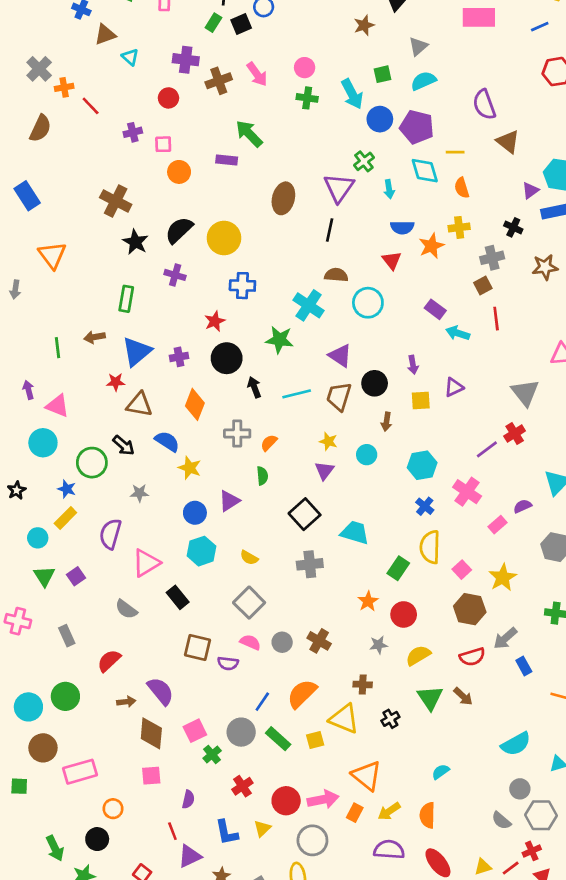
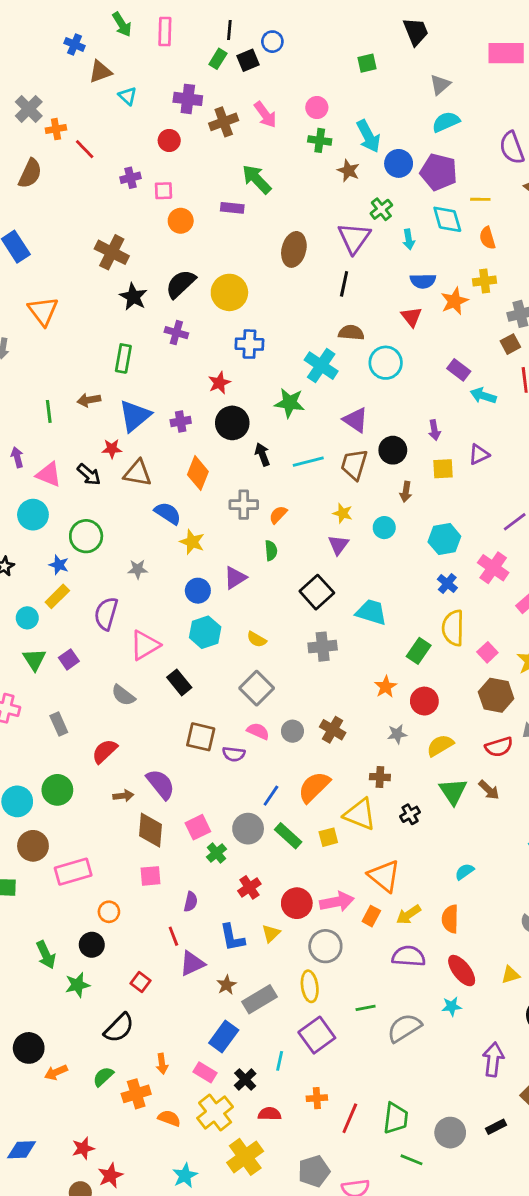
brown star: (364, 25) -> (348, 171), moved, turned -30
green square: (382, 74) -> (367, 63), moved
black arrow: (124, 445) -> (89, 475), moved

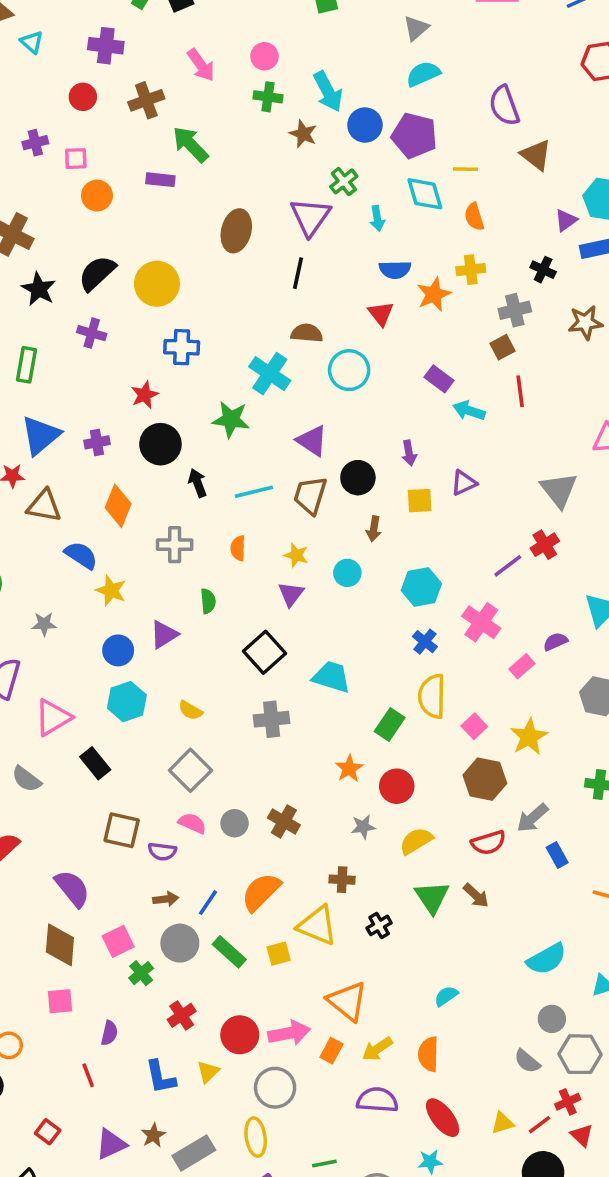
brown cross: (224, 122) -> (146, 100), moved
orange semicircle: (278, 515) -> (238, 548), moved, turned -42
brown arrow: (123, 796) -> (166, 899), moved
purple triangle: (192, 963) -> (111, 1144), moved

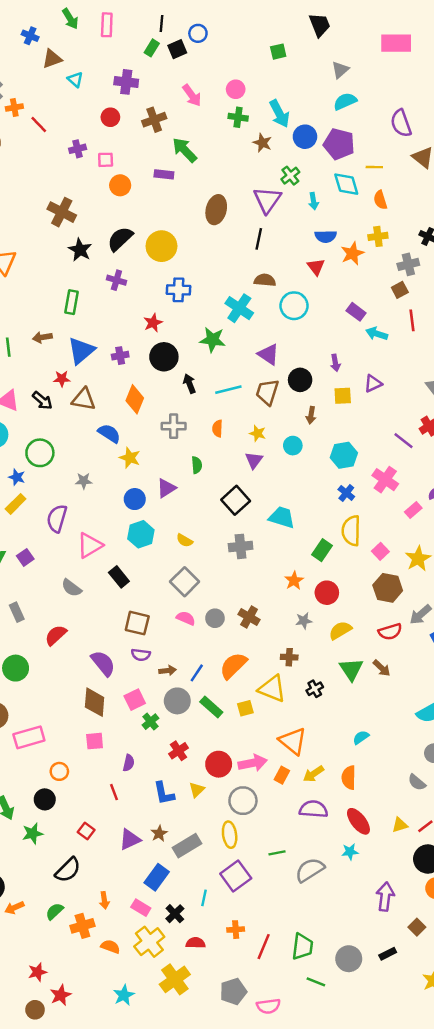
purple line: (508, 566) -> (403, 441), turned 75
purple semicircle: (162, 851) -> (141, 655), moved

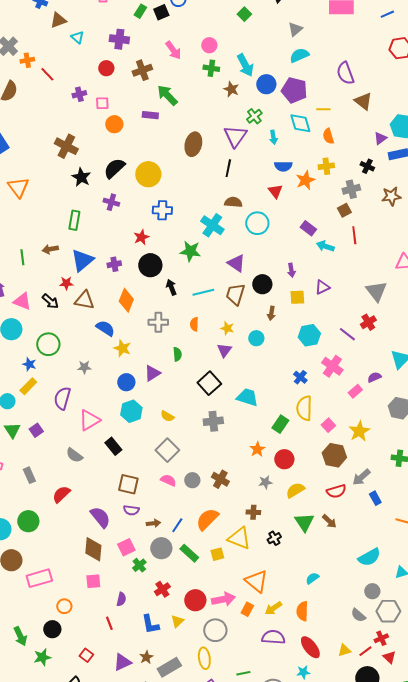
green square: (278, 52) -> (244, 14), turned -32
cyan hexagon: (344, 455) -> (309, 335), moved

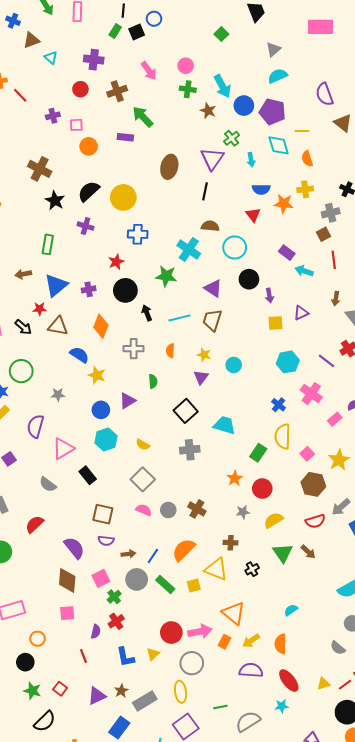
orange star: (305, 180) -> (284, 204), turned 30
black circle: (262, 284) -> (249, 279), moved
brown arrow: (271, 313) -> (336, 299), moved
red cross: (162, 589) -> (116, 621), moved
green star: (42, 657) -> (32, 691), moved, turned 30

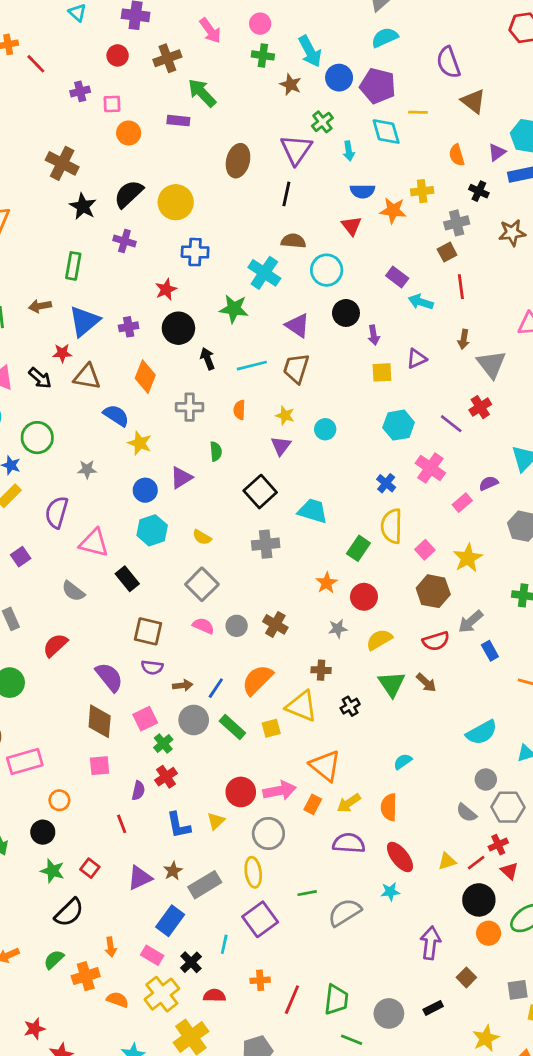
orange semicircle: (307, 159) -> (457, 155), moved
pink triangle: (63, 449) -> (94, 543), turned 45

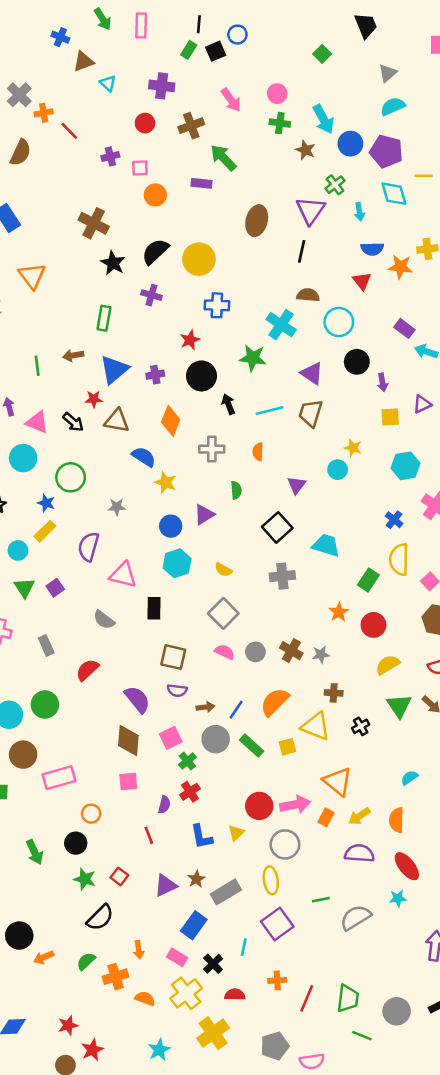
yellow star: (285, 415) -> (353, 448), moved
black rectangle: (127, 579) -> (154, 608), turned 40
gray star: (338, 629) -> (321, 654), moved

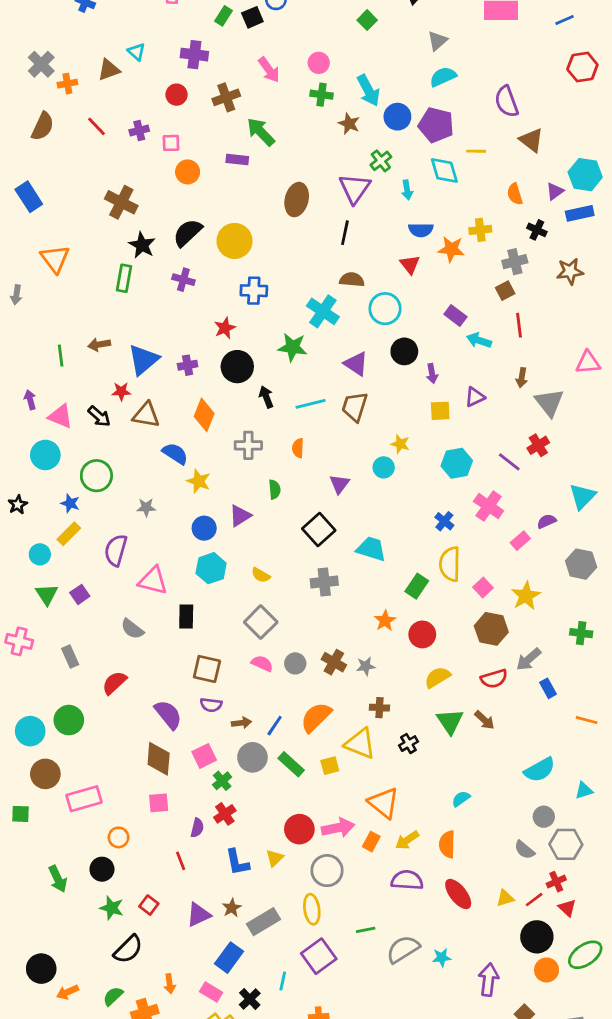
brown triangle: (83, 61) -> (109, 70), moved
red line: (69, 131) -> (96, 126), moved
green rectangle: (104, 318) -> (124, 278), moved
cyan star: (398, 898) -> (442, 958), moved

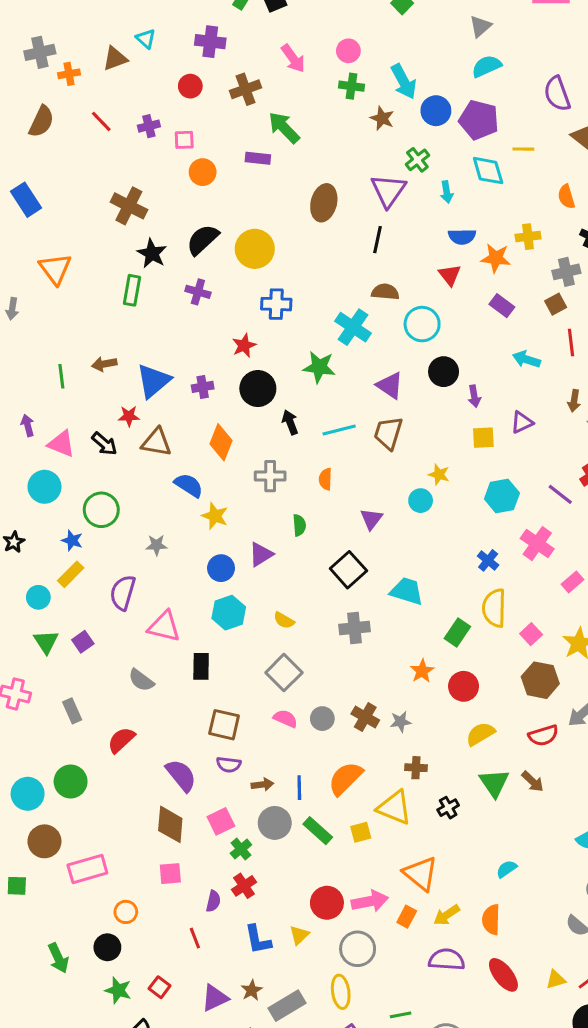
gray cross: (41, 64) -> (40, 52), turned 32
purple rectangle: (455, 316) -> (502, 306), moved
blue line: (275, 726) -> (299, 788), turned -35

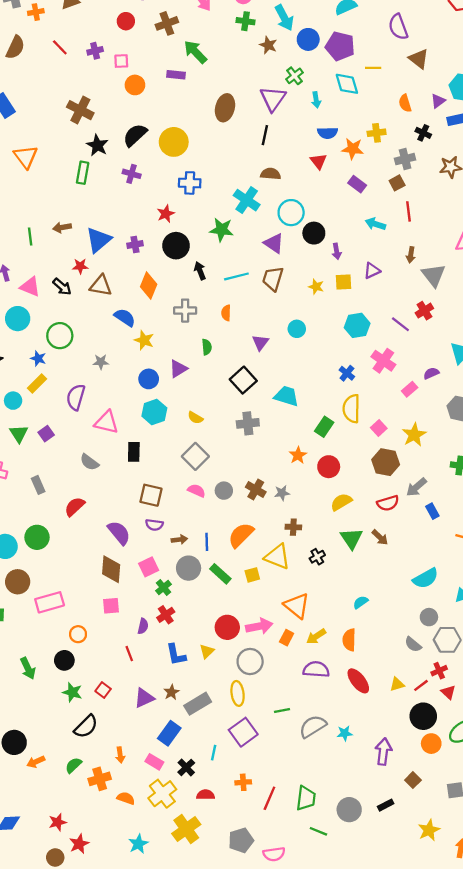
cyan circle: (422, 324) -> (291, 213), moved
yellow star: (439, 474) -> (316, 287), moved

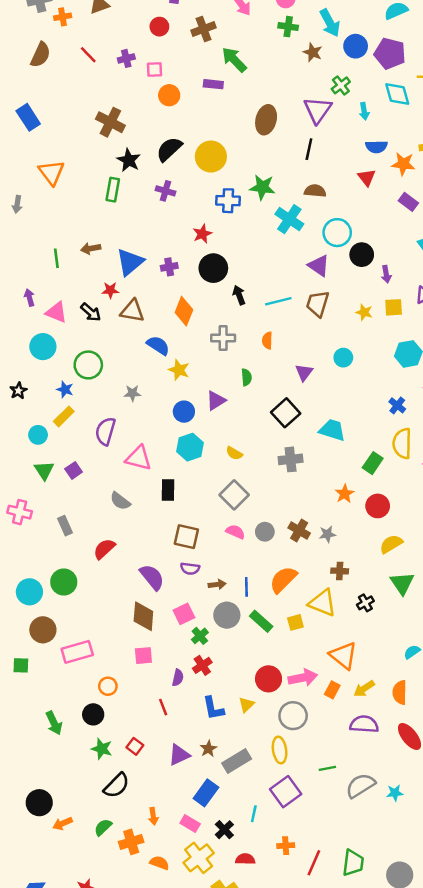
green star: (222, 230) -> (262, 187), moved

